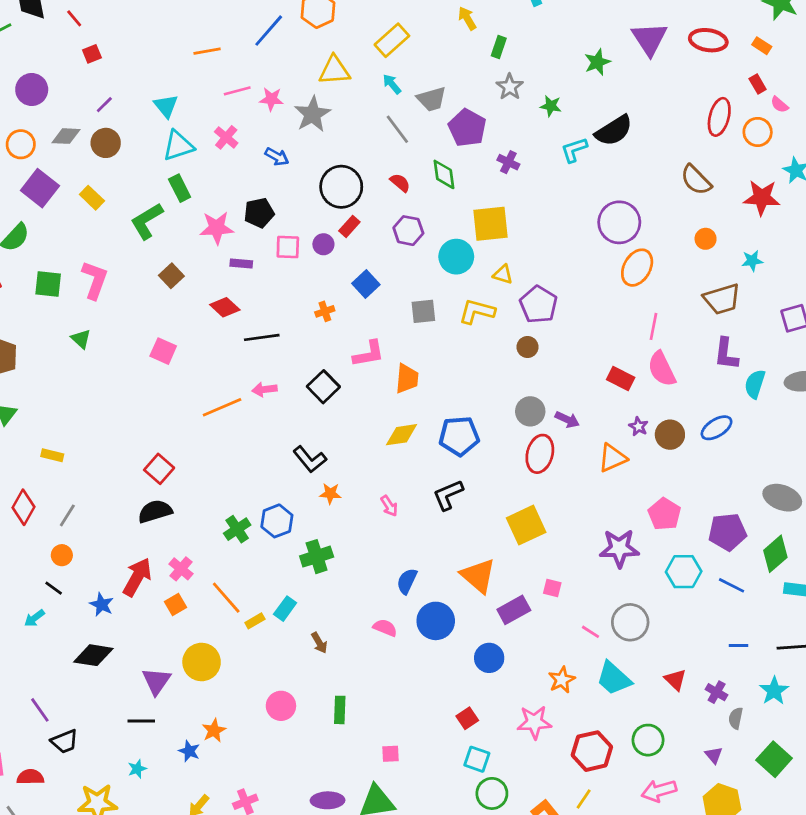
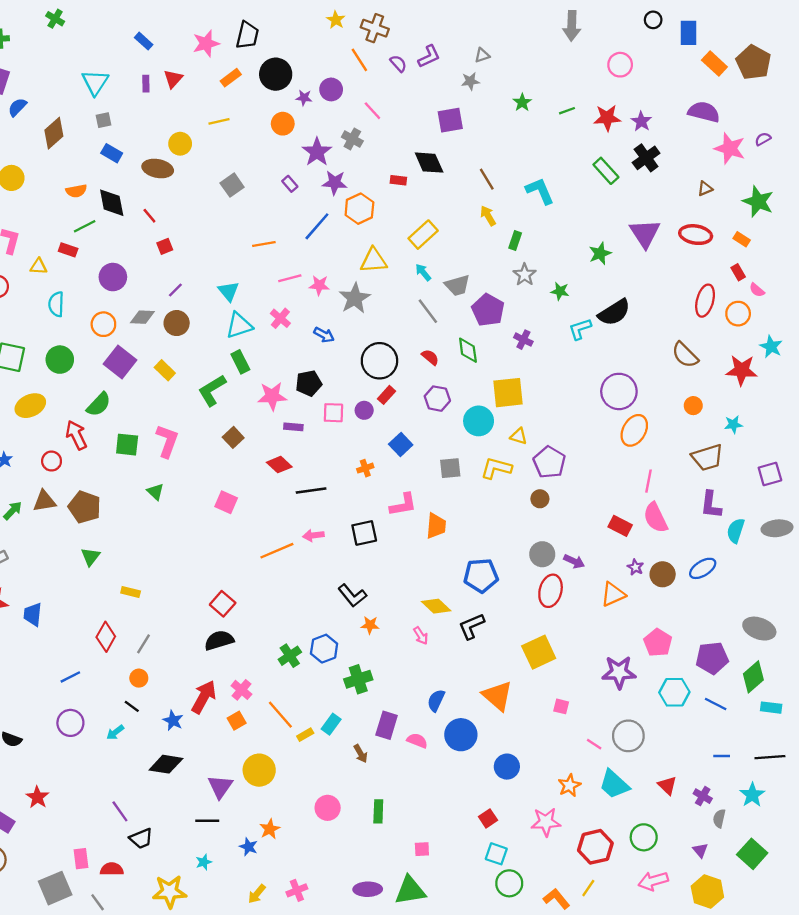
black square: (323, 387) -> (364, 533), turned 32
yellow diamond: (401, 435) -> (436, 606), moved, turned 52
purple rectangle: (514, 610) -> (387, 725), moved, turned -44

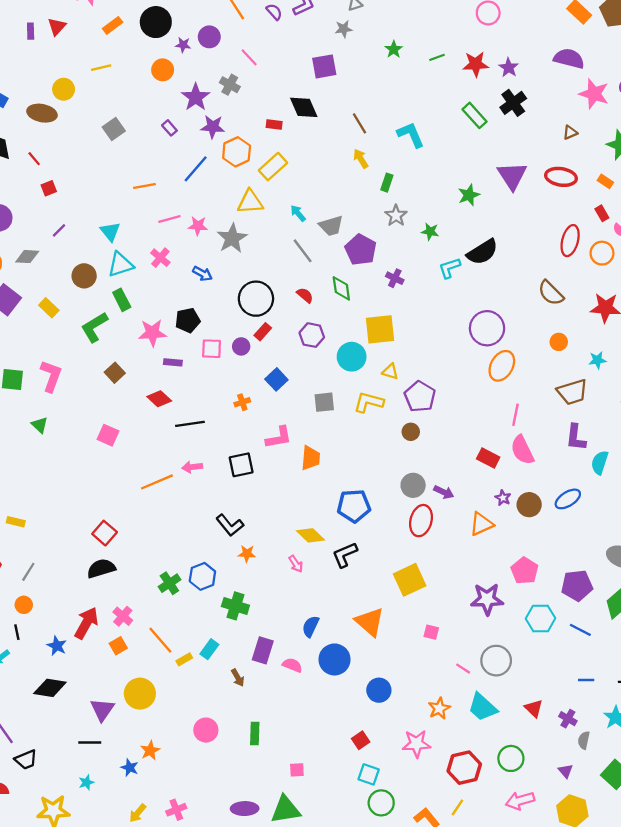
yellow rectangle: (423, 235) -> (273, 167), moved
brown circle: (177, 323) -> (84, 276), moved
green cross: (358, 679) -> (235, 606), turned 35
black line: (132, 706) -> (17, 632), turned 42

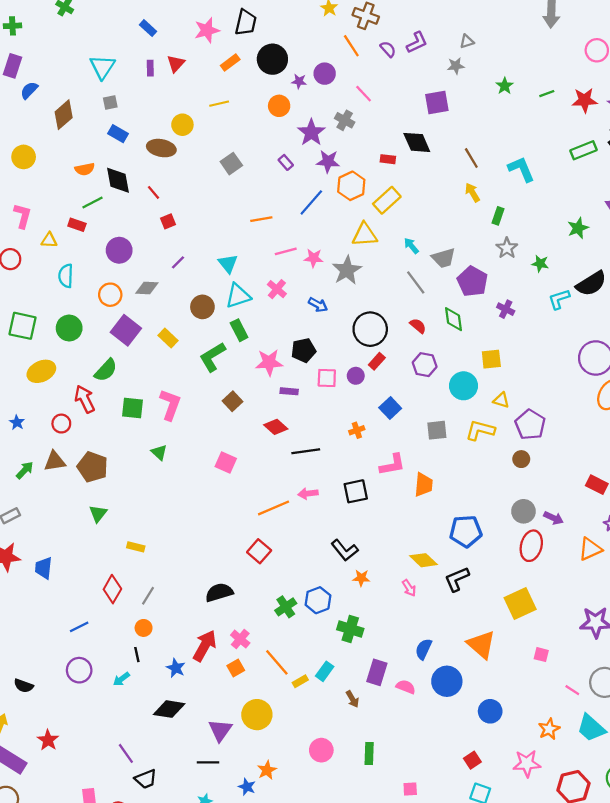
green rectangle: (474, 115) -> (583, 150), turned -70
yellow square: (380, 329) -> (491, 359), size x0.7
red square: (105, 533) -> (259, 551), moved

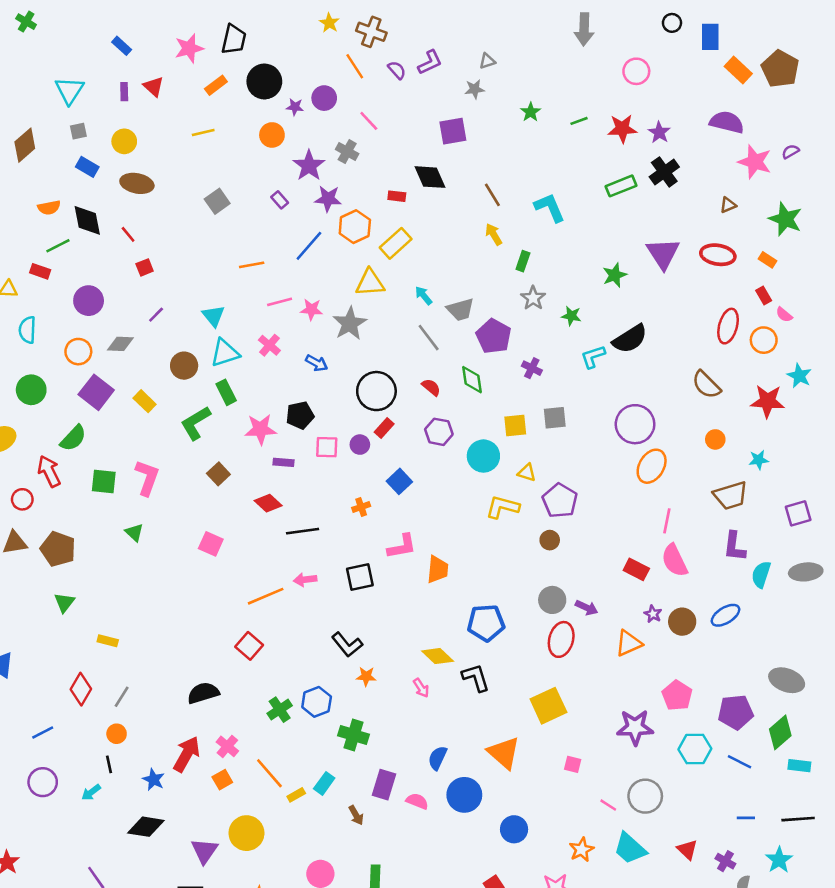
red triangle: (176, 64) -> (153, 87), turned -30
yellow circle: (182, 125) -> (124, 141), moved
gray square: (437, 430) -> (555, 418), moved
black L-shape: (457, 579) -> (476, 678), turned 96

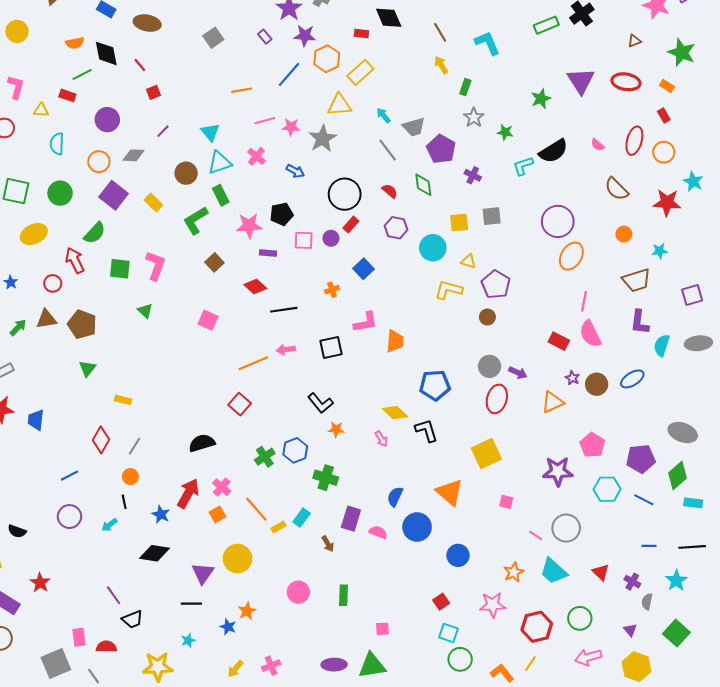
pink semicircle: (784, 315) -> (598, 145), moved

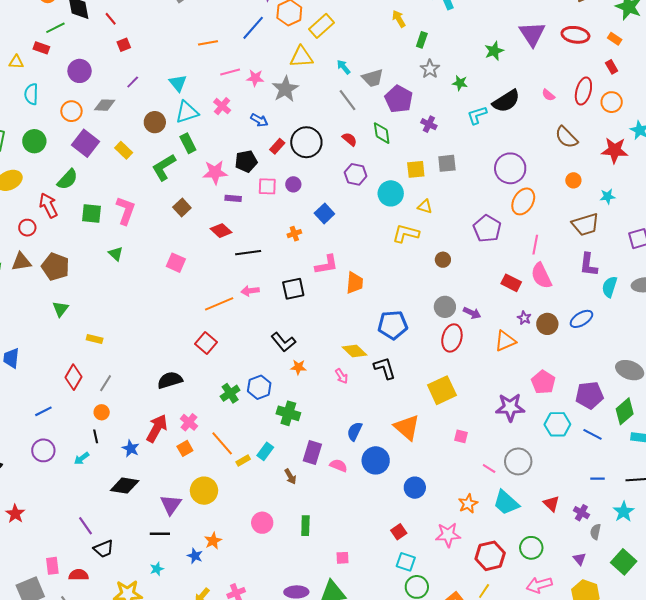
red rectangle: (351, 225) -> (277, 146), moved
purple pentagon: (496, 284) -> (487, 229), moved

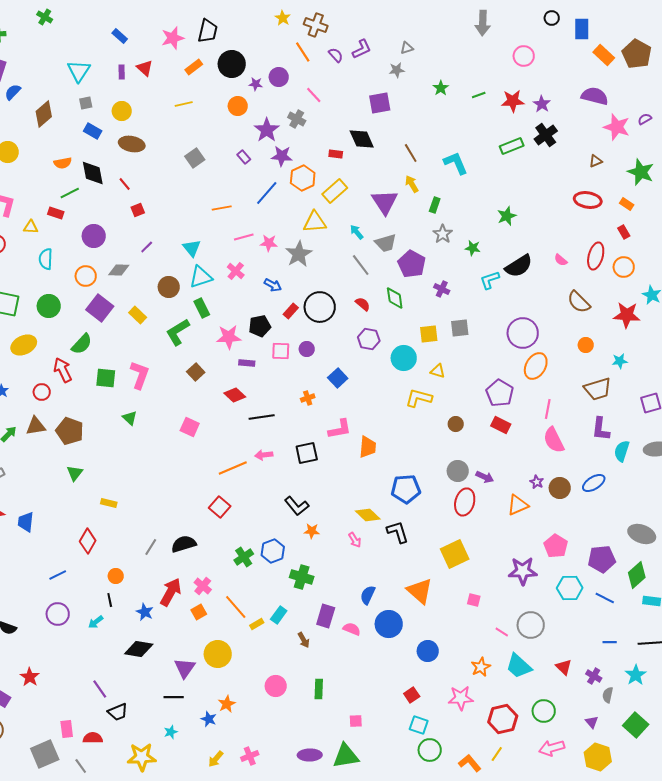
purple triangle: (532, 34) -> (385, 202), moved
red rectangle: (511, 283) -> (501, 425), moved
gray line: (106, 383) -> (151, 547), moved

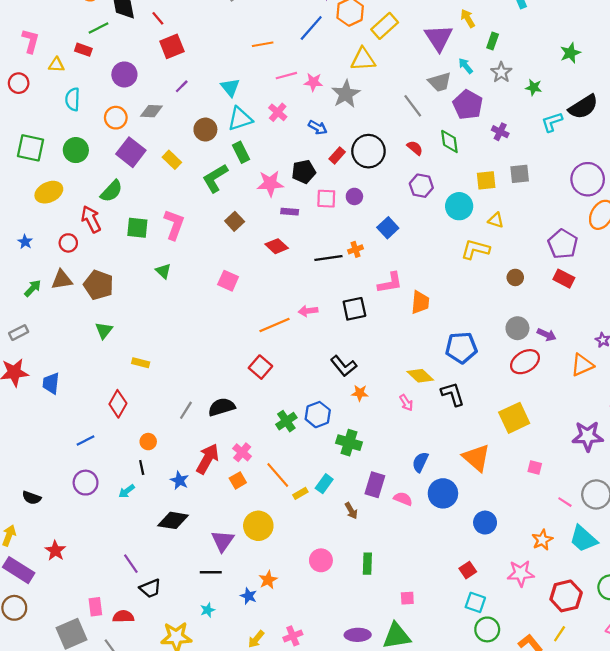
red square: (138, 210) -> (172, 46), size x1.6
cyan arrow: (357, 232) -> (466, 66), moved
black line: (262, 417) -> (328, 258), moved
red ellipse: (465, 502) -> (525, 362), turned 44

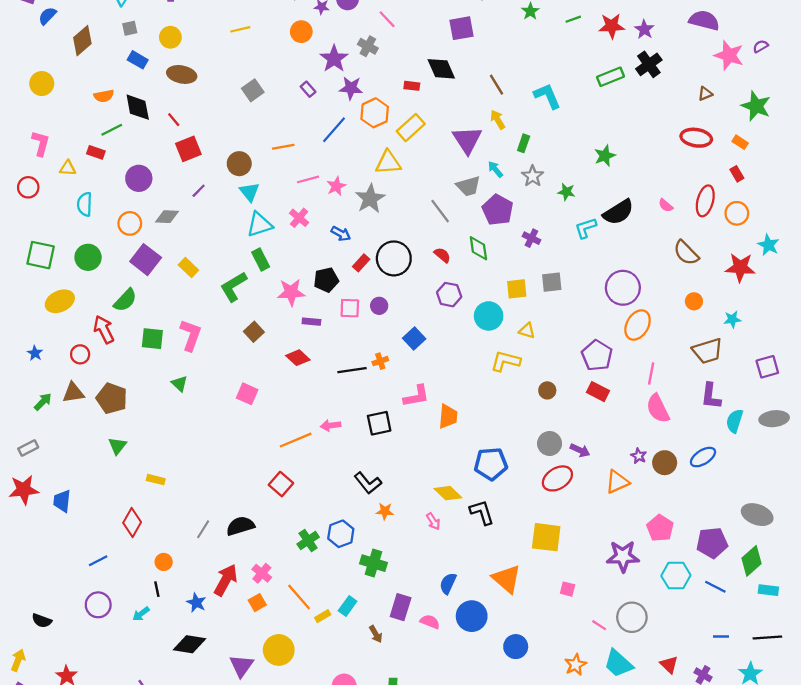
pink star: (313, 82) -> (336, 186), turned -30
brown circle: (205, 130) -> (239, 164), moved
yellow square: (514, 418) -> (546, 537), turned 32

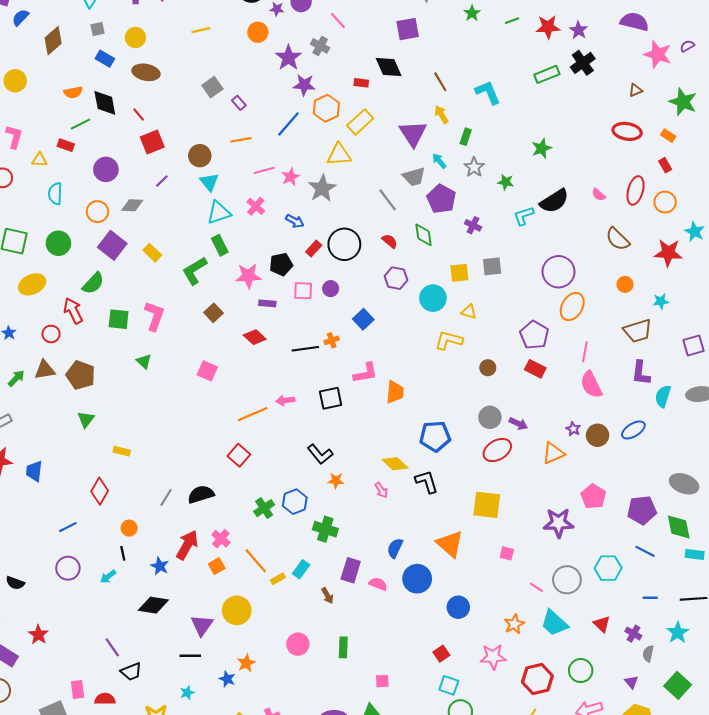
purple rectangle: (308, 89) -> (239, 103), moved
green diamond: (752, 561) -> (679, 527), turned -60
cyan hexagon: (676, 576) -> (608, 568), moved

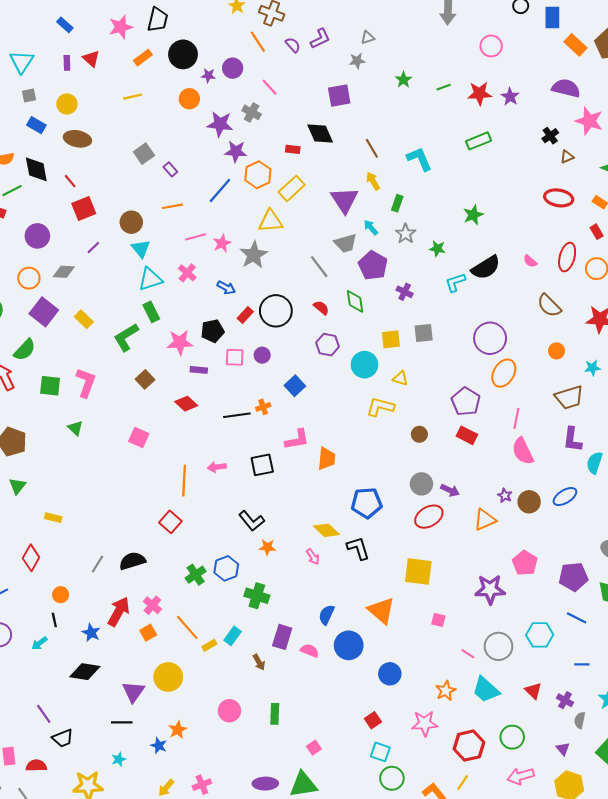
purple star: (288, 58) -> (220, 124), turned -30
black cross: (583, 63) -> (550, 136), moved, size x0.7
orange line: (253, 414) -> (184, 481), turned -64
pink square: (382, 681) -> (314, 748), turned -32

